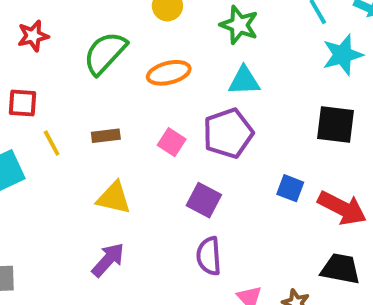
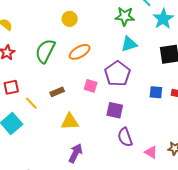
green star: (239, 25) -> (125, 16), moved
cyan triangle: (244, 81) -> (129, 44), moved

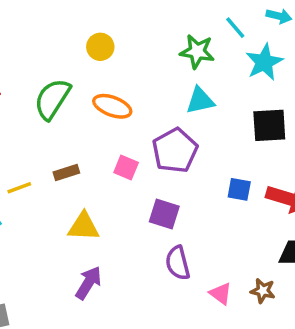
orange ellipse: (80, 52) -> (112, 106), turned 45
yellow line: (31, 103) -> (19, 188), turned -72

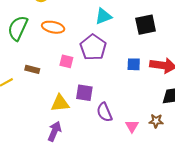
brown rectangle: (66, 172) -> (32, 69), turned 40
purple square: (164, 214) -> (84, 93), moved
yellow triangle: (84, 227) -> (60, 103), moved
pink triangle: (221, 294) -> (132, 126), turned 32

